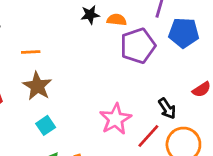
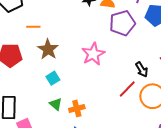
orange line: (31, 52) -> (33, 27), moved
pink star: (115, 119) -> (93, 54), moved

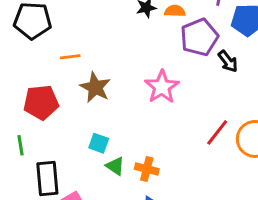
black arrow: (142, 70) -> (228, 61), moved
cyan square: (53, 78) -> (99, 143), moved, turned -32
orange cross: (77, 108) -> (147, 169), turned 35

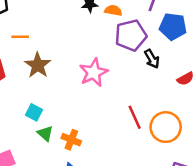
red line: (217, 132) -> (135, 117), turned -70

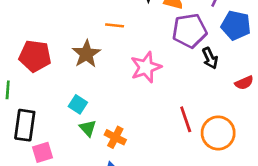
orange line: (20, 37) -> (115, 25), moved

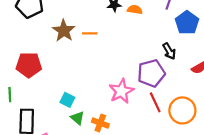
blue pentagon: (236, 25) -> (187, 23), turned 30
purple pentagon: (190, 31) -> (151, 73), moved
brown star: (86, 54) -> (64, 31), moved
pink star: (146, 67) -> (121, 91), moved

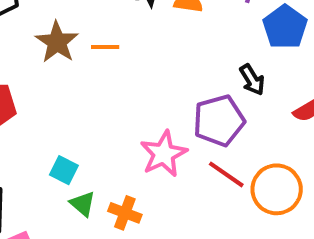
red line: (155, 102) -> (226, 174), turned -30

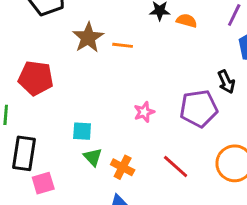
pink star: (164, 154) -> (144, 112), moved, size x0.6
cyan square: (64, 170) -> (82, 131), turned -30
red line: (226, 174) -> (176, 166), moved

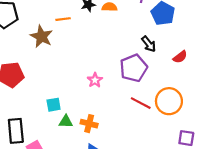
orange line: (123, 45) -> (63, 19), moved
green triangle: (93, 157) -> (66, 121), turned -32
red line: (176, 166) -> (141, 103), moved

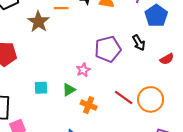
purple pentagon: (134, 68) -> (108, 49), moved
green triangle: (66, 121) -> (69, 90), moved, turned -40
orange cross: (89, 124) -> (89, 105), moved

